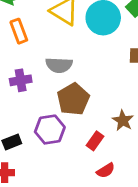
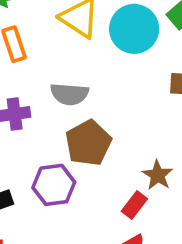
red rectangle: (95, 141) -> (134, 205), moved

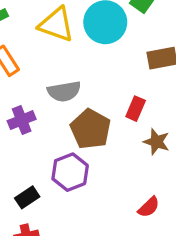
red rectangle: (134, 205) -> (136, 109), moved

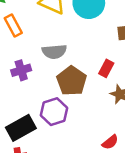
black rectangle: (27, 197) -> (21, 128), size x1.6

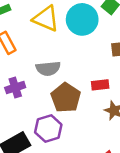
red rectangle: (106, 68) -> (100, 85), turned 56

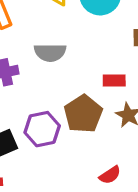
brown pentagon: (66, 98) -> (83, 114), moved

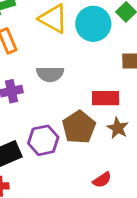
red rectangle: (114, 80) -> (106, 98), size x1.4

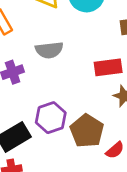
brown pentagon: (79, 127) -> (87, 131), moved

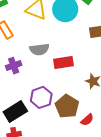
red rectangle: (108, 67) -> (63, 62), moved

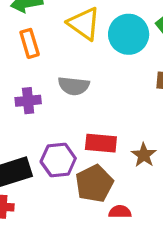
red rectangle: (63, 62) -> (101, 143), moved
red semicircle: (87, 120) -> (120, 212), turned -152

